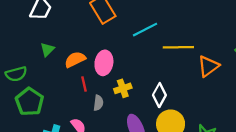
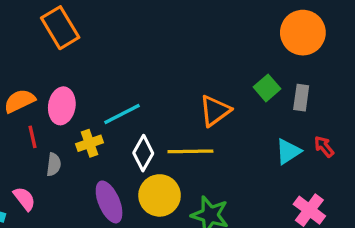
cyan line: (145, 30) -> (122, 114), moved
yellow line: (178, 47) -> (190, 151), moved

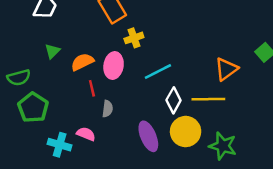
yellow cross: (89, 143) -> (134, 38), moved
pink semicircle: (24, 199) -> (86, 134), turned -30

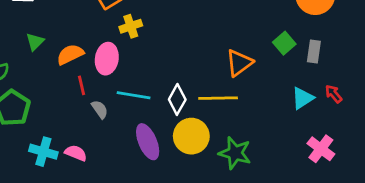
cyan line: (158, 72) -> (134, 95), moved, turned 36
gray semicircle: (108, 109) -> (100, 109), turned -42
pink semicircle: (86, 134) -> (76, 153), moved

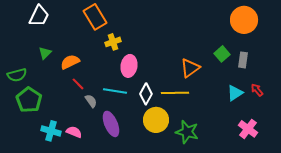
pink ellipse: (107, 59) -> (129, 66), moved
red line: (81, 85) -> (78, 84), turned -32
purple ellipse: (148, 142) -> (111, 124), moved

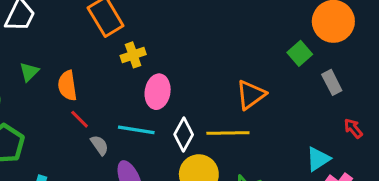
green square: (222, 54) -> (300, 53), moved
gray rectangle: (243, 60) -> (332, 82), turned -35
orange semicircle: (70, 62) -> (67, 86), turned -72
cyan triangle: (235, 93) -> (318, 159), moved

